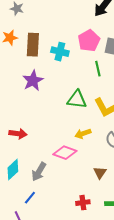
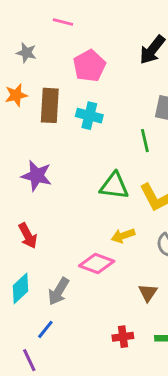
pink pentagon: (89, 41) -> (89, 66), moved
purple star: (33, 81) -> (37, 176), moved, turned -30
red arrow: (18, 134) -> (28, 236), turned 54

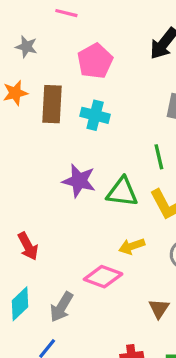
green line: (145, 141) -> (159, 157), moved
purple star: (37, 176) -> (79, 181), moved

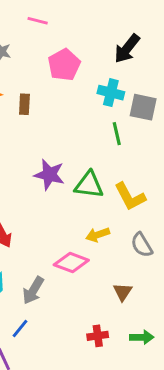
brown rectangle: (52, 104) -> (24, 104), size x0.6
cyan cross: (95, 115) -> (111, 93), moved
green line: (159, 157) -> (117, 134), moved

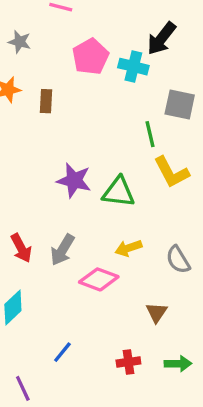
cyan cross: (111, 93) -> (133, 67), moved
yellow L-shape: (130, 197) -> (171, 172), moved
gray arrow: (33, 290) -> (62, 250), moved
blue line: (20, 328) -> (62, 352), moved

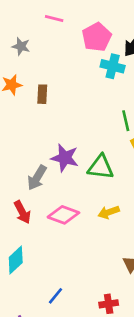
pink pentagon: (91, 57) -> (97, 37), moved
gray arrow: (62, 250) -> (37, 178), moved
pink diamond: (99, 279) -> (63, 215), moved

